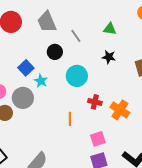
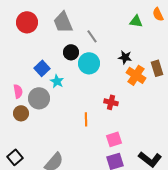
green triangle: (110, 29) -> (136, 21), moved
cyan circle: (77, 76) -> (89, 63), moved
orange cross: (120, 110) -> (136, 75), moved

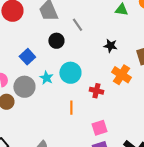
cyan circle: (89, 63) -> (70, 73), moved
orange cross: (136, 75) -> (121, 75), moved
cyan star: (57, 81) -> (46, 78), moved

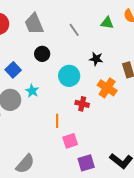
gray line: (77, 25) -> (74, 30), moved
cyan circle: (70, 73) -> (69, 76), moved
pink square: (99, 128) -> (70, 141), moved

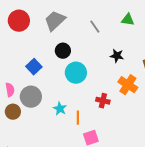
gray trapezoid: (34, 24) -> (55, 21), turned 70
cyan circle: (69, 76) -> (76, 73), moved
cyan star: (32, 91) -> (60, 109), moved

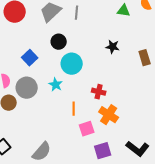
gray line: (95, 27) -> (77, 13), moved, turned 40
orange cross: (128, 85) -> (109, 115), moved
cyan star: (60, 109) -> (56, 85), moved

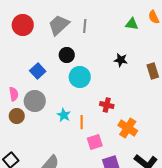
cyan star: (56, 85) -> (64, 115), moved
orange cross: (109, 115) -> (128, 128), moved

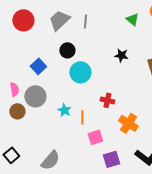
green triangle: (132, 24) -> (132, 19), turned 32

